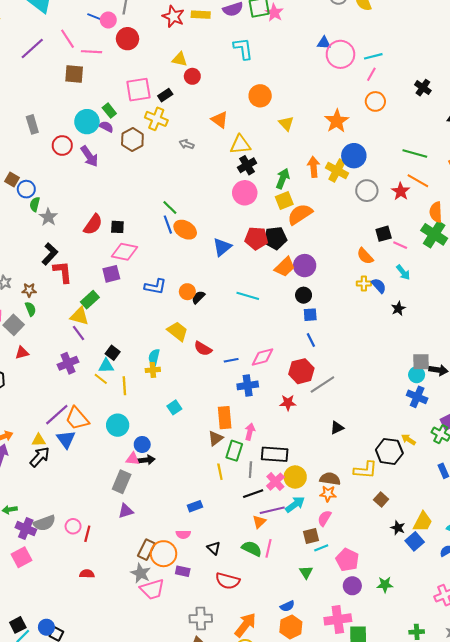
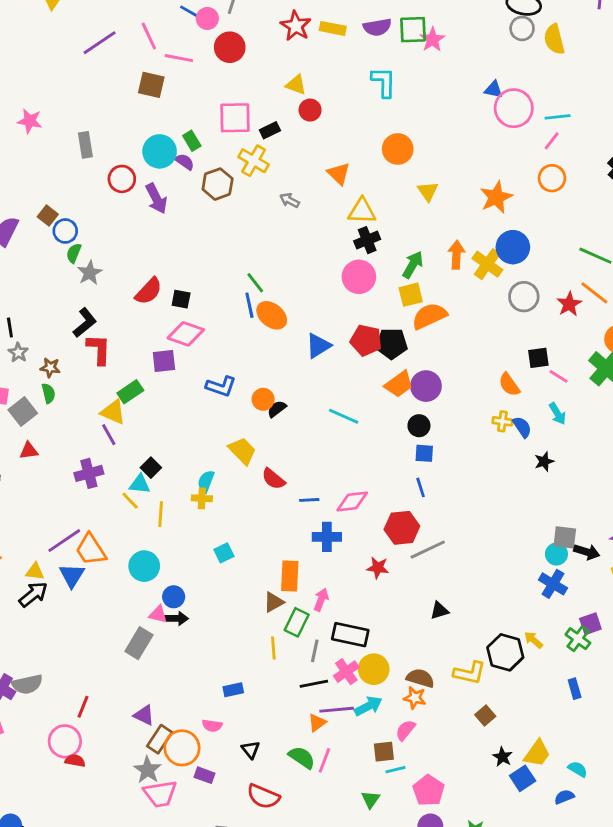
purple triangle: (126, 511) -> (144, 715), moved, turned 35
pink circle: (73, 526) -> (65, 741), moved, size x1.5

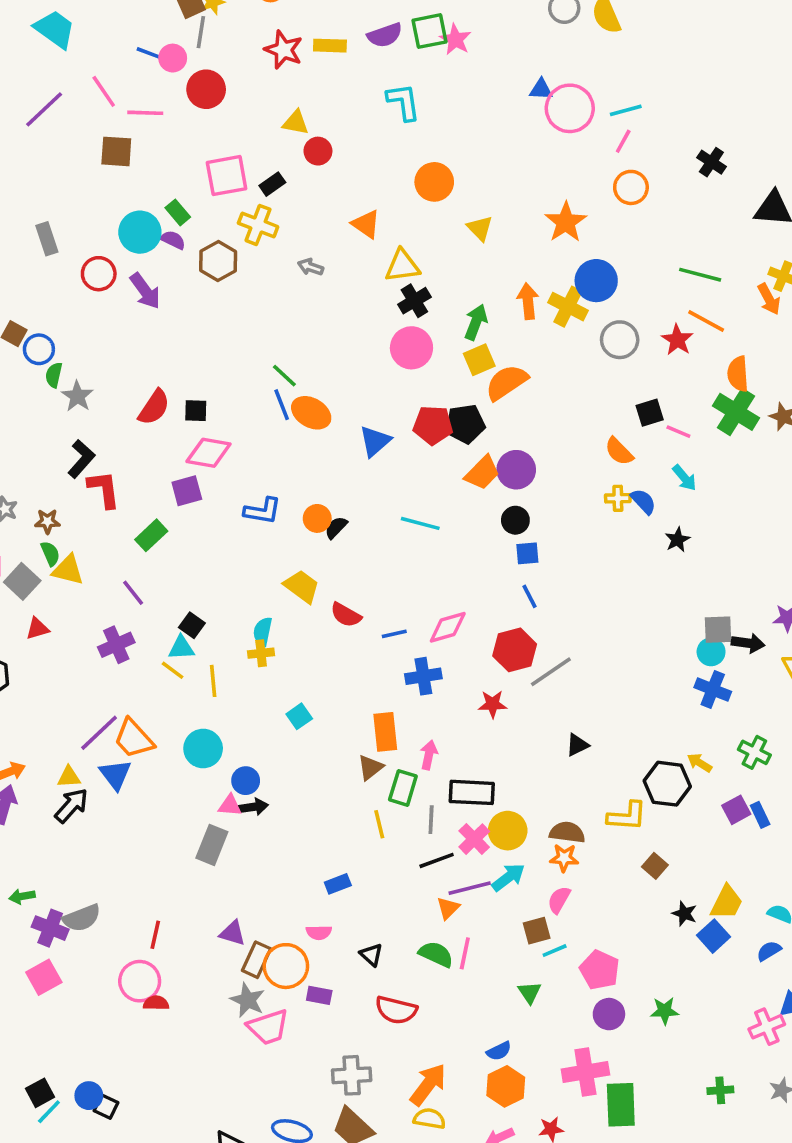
yellow triangle: (113, 412) -> (68, 570), moved
purple square: (590, 624) -> (736, 810), moved

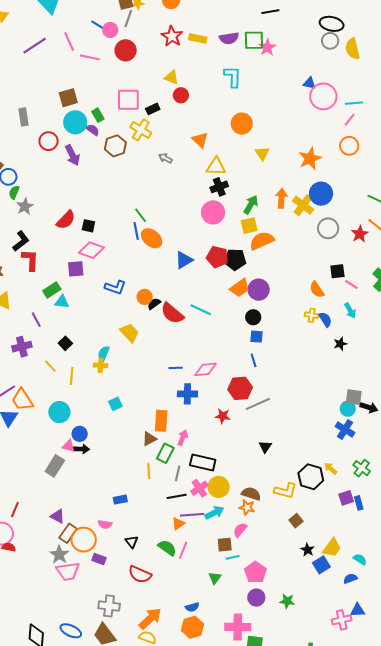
brown square: (116, 151) -> (68, 98), moved, turned -30
red semicircle: (346, 615) -> (172, 313), moved, size x1.4
cyan triangle: (181, 648) -> (62, 302), moved
black triangle: (577, 745) -> (265, 447), turned -40

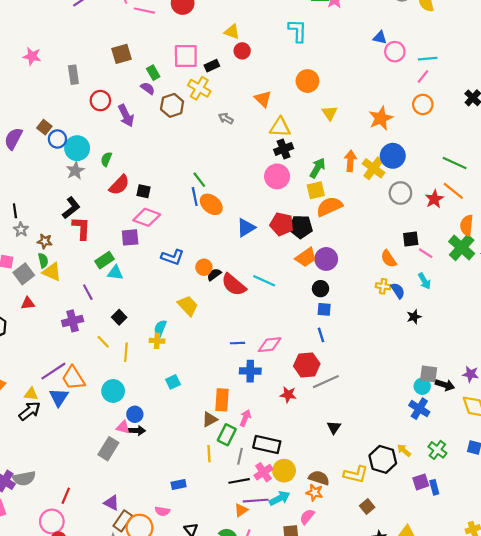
pink circle: (323, 96) -> (395, 52), size x0.7
cyan circle: (75, 122) -> (77, 148), moved
green semicircle: (14, 192) -> (106, 159), moved

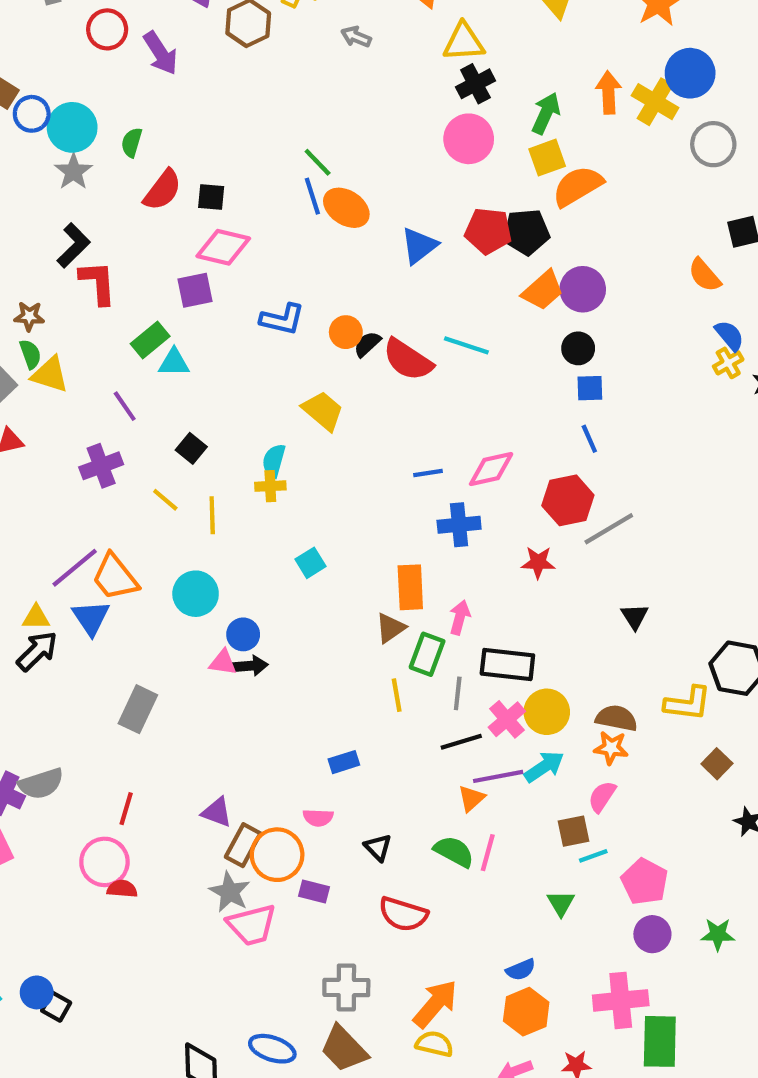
yellow cross: (383, 286) -> (728, 363), moved, turned -32
gray rectangle: (108, 449) -> (138, 709), moved

